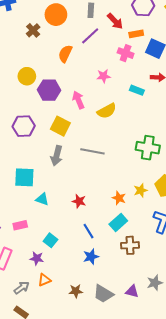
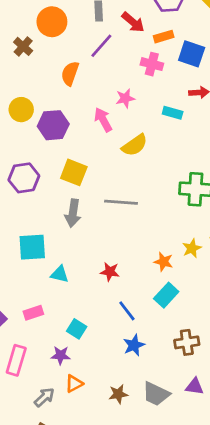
pink arrow: (78, 100) -> (103, 120), moved
brown cross: (130, 245) -> (187, 342), moved

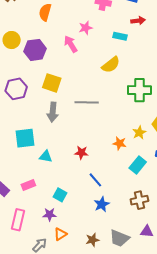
yellow semicircle: (135, 145) -> (111, 65), moved
cyan rectangle: (166, 295) -> (138, 165), moved

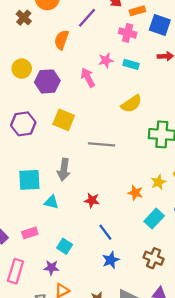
cyan rectangle: (120, 36) -> (131, 64), moved
gray arrow: (53, 112) -> (64, 170), moved
brown cross: (139, 200) -> (154, 258), turned 30

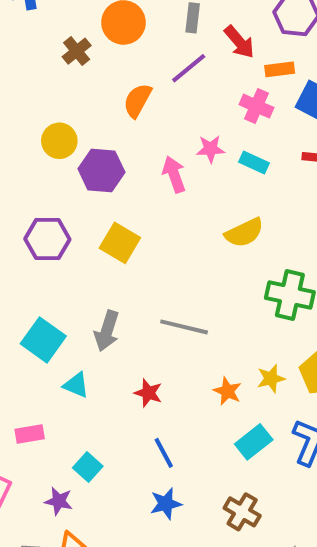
gray line: (102, 144) -> (184, 327), moved
cyan square: (29, 180) -> (43, 340), turned 30

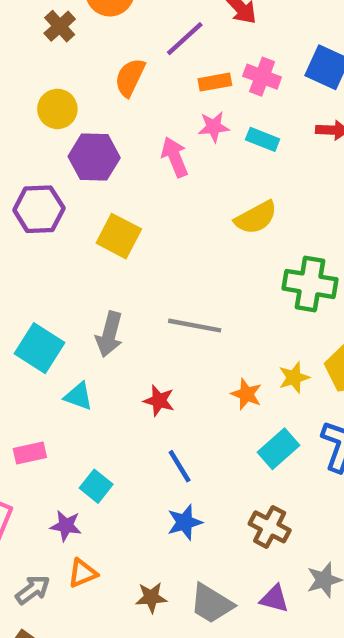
orange rectangle: (280, 69) -> (215, 82), moved
yellow circle: (59, 141) -> (57, 109), moved
purple hexagon: (47, 239) -> (39, 209), moved

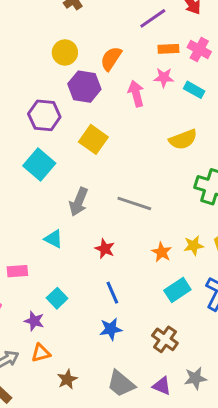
orange semicircle: (130, 77) -> (111, 59), moved
cyan square: (40, 348) -> (39, 164), moved
brown star: (151, 597) -> (67, 379), moved, turned -30

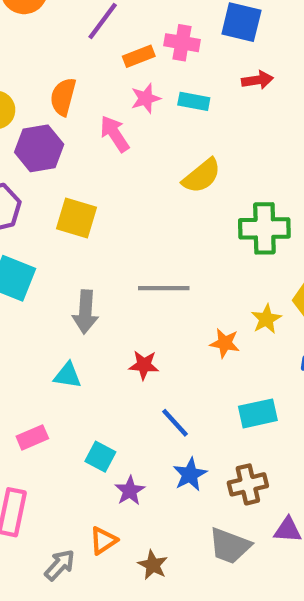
cyan rectangle: (177, 290) -> (258, 413), moved, turned 40
purple star: (34, 321) -> (130, 491), moved, turned -30
brown cross: (165, 339) -> (248, 484), moved, turned -30

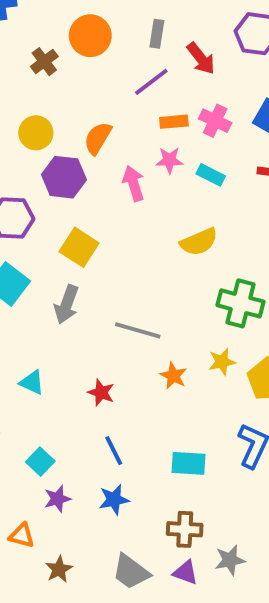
gray arrow: (85, 312) -> (67, 304), moved
yellow star: (266, 319) -> (222, 362), moved
orange star: (225, 343) -> (173, 376), moved
brown cross: (248, 484) -> (185, 529), moved
orange triangle: (103, 541) -> (22, 536), turned 32

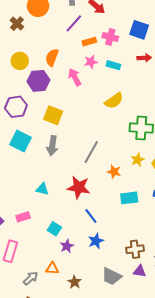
gray line: (138, 330) -> (91, 152), turned -65
red star: (101, 393) -> (79, 187), size x1.6
cyan rectangle: (189, 463) -> (129, 198), moved

